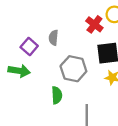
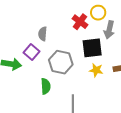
purple square: (29, 47) -> (32, 52), moved

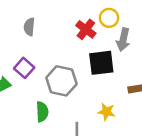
gray semicircle: (43, 34) -> (29, 27), moved
yellow star: (96, 70) -> (106, 112), moved

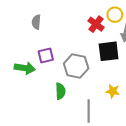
gray semicircle: (29, 27) -> (36, 22), moved
purple square: (24, 68) -> (46, 56), turned 35

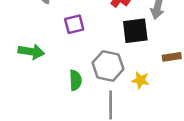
purple square: (46, 56) -> (74, 24), moved
gray hexagon: (76, 66) -> (108, 66), moved

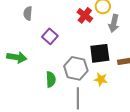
purple square: (74, 24) -> (50, 36), turned -35
black square: (135, 31) -> (100, 53), moved

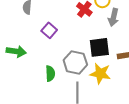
yellow star: (101, 79) -> (100, 73), size x1.5

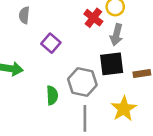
gray arrow: (113, 17) -> (116, 35), moved
yellow star: (100, 73) -> (124, 109), moved, turned 30

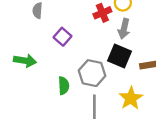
red cross: (93, 18) -> (102, 13), turned 30
black square: (112, 64) -> (119, 56), turned 30

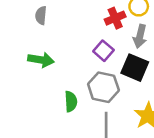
purple square: (63, 37) -> (103, 51), moved
green arrow: (25, 61) -> (41, 60), moved

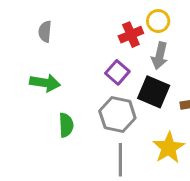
green semicircle: (71, 101) -> (66, 125), moved

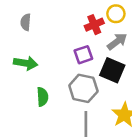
gray arrow: (160, 56) -> (117, 41), turned -140
purple square: (117, 72) -> (83, 55), turned 30

